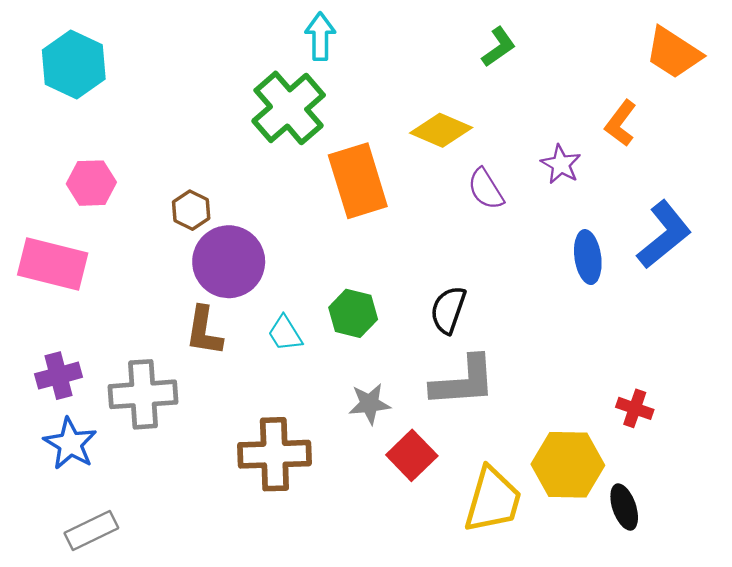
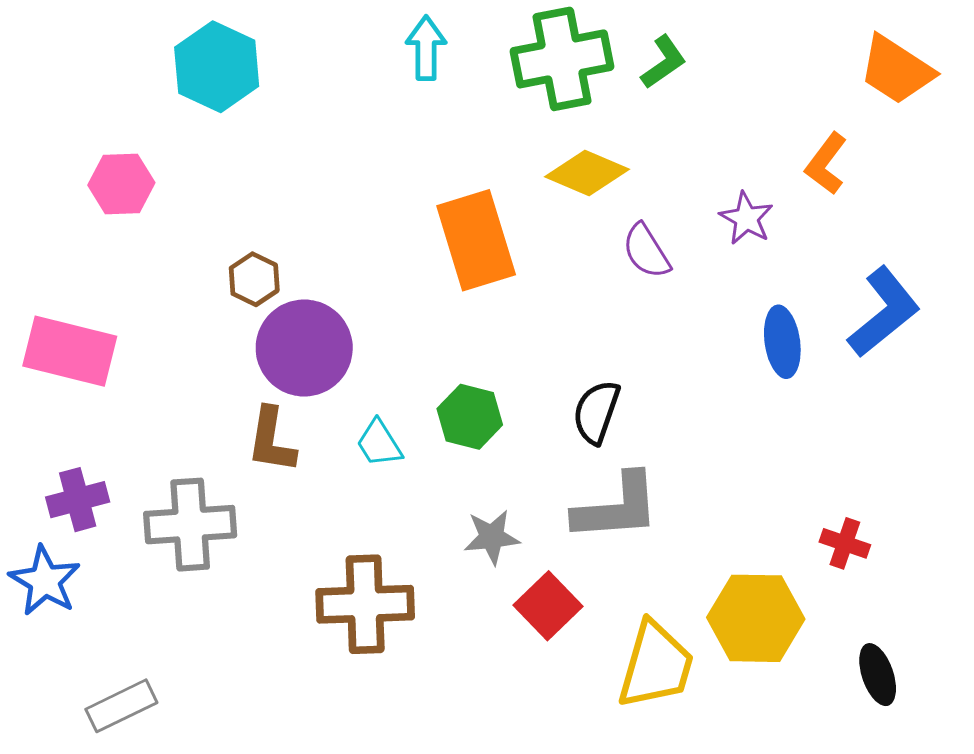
cyan hexagon: (74, 65) -> (217, 67), moved
green cross: (289, 108) -> (562, 59), moved, turned 30
pink hexagon: (91, 183) -> (121, 184), moved
blue star: (70, 444) -> (45, 581), moved
black ellipse: (624, 507) -> (878, 675), moved

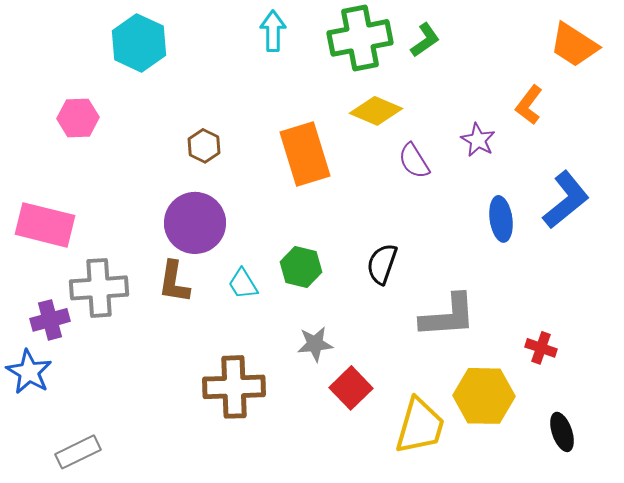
brown hexagon: (254, 279) -> (204, 146), moved
gray L-shape: (617, 507) -> (448, 316), moved
gray cross: (190, 525) -> (99, 288), moved

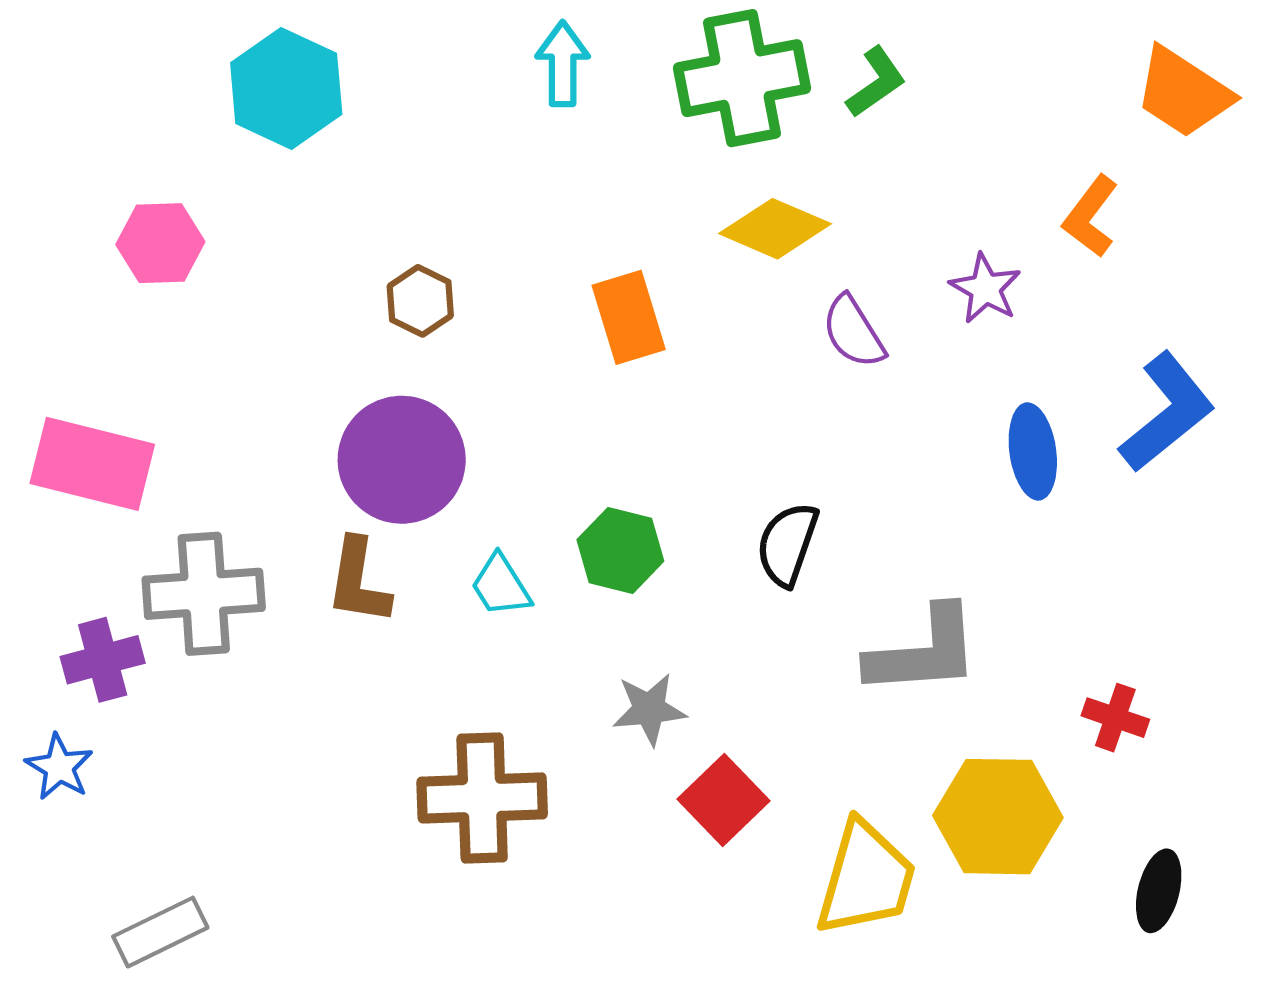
orange rectangle: (305, 154) -> (629, 317), size x0.7
blue star: (29, 372) -> (59, 767), size x0.7
black ellipse: (562, 432) -> (1159, 891), turned 33

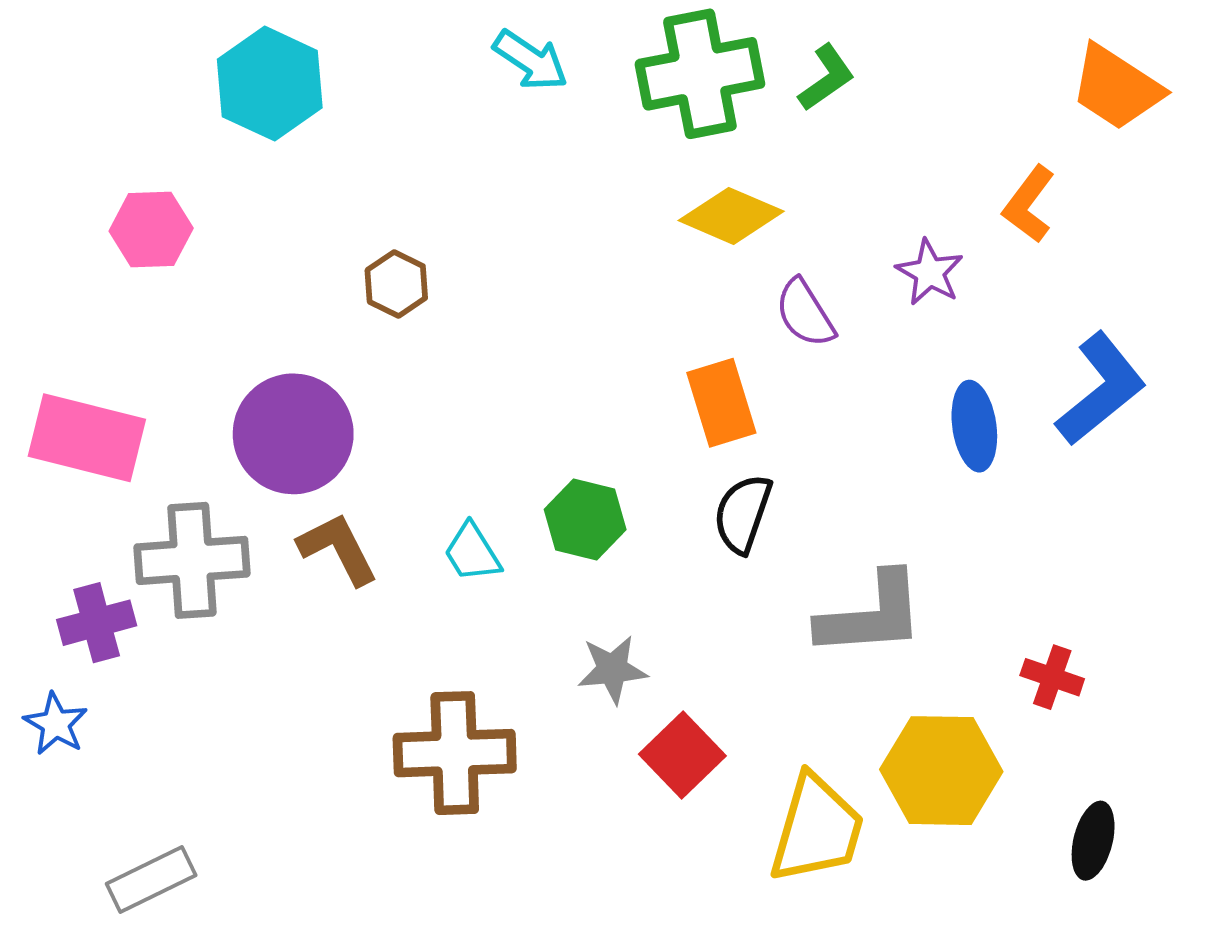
cyan arrow: (563, 64) -> (531, 60), turned 124
orange rectangle: (629, 317) -> (721, 403), moved
purple circle: (402, 460) -> (293, 434), moved
brown L-shape: (358, 581) -> (338, 549), turned 144

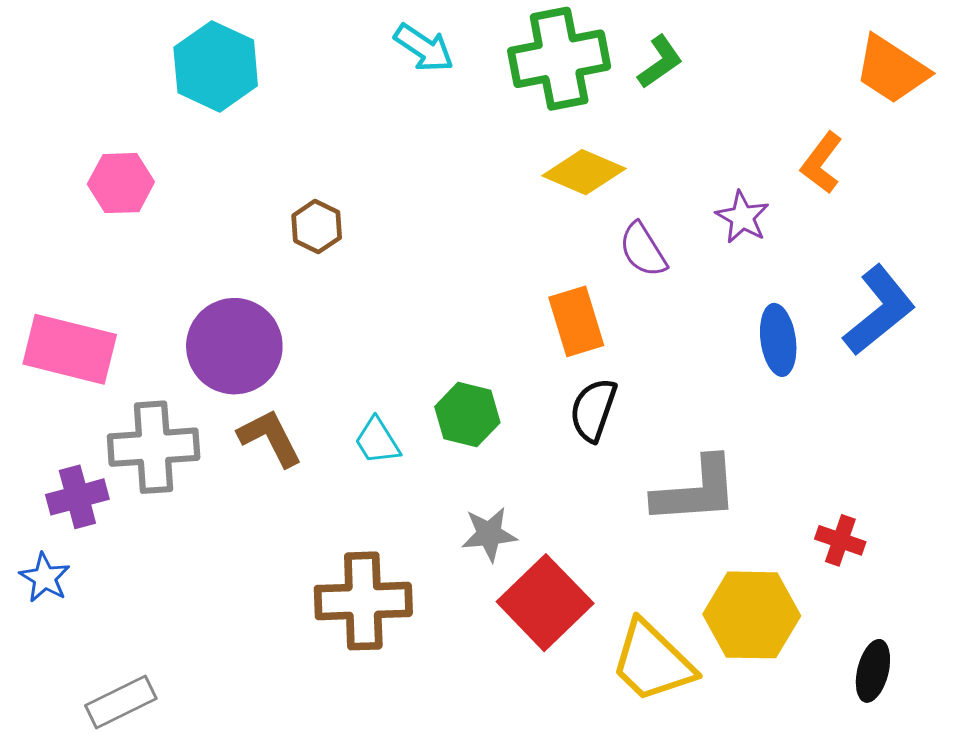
red square: (682, 755) -> (545, 603), size x1.4
yellow trapezoid: (817, 829) -> (652, 662), turned 118

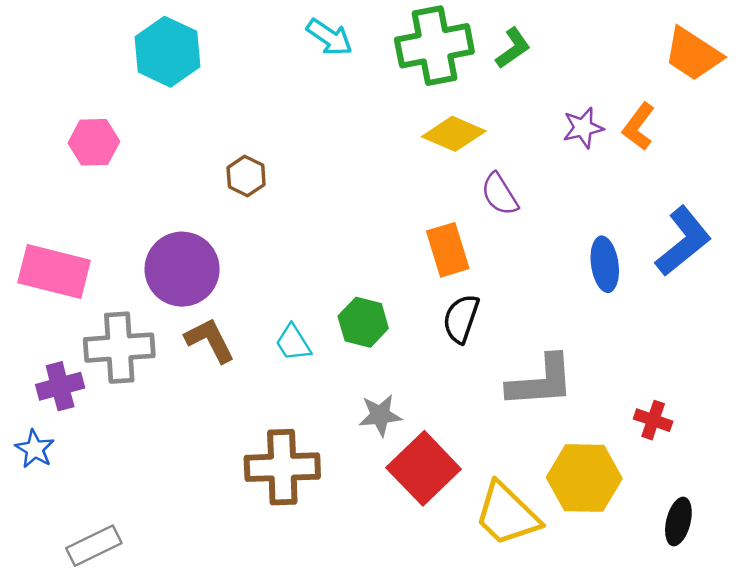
purple star: (742, 217) -> (583, 128), moved, turned 30

